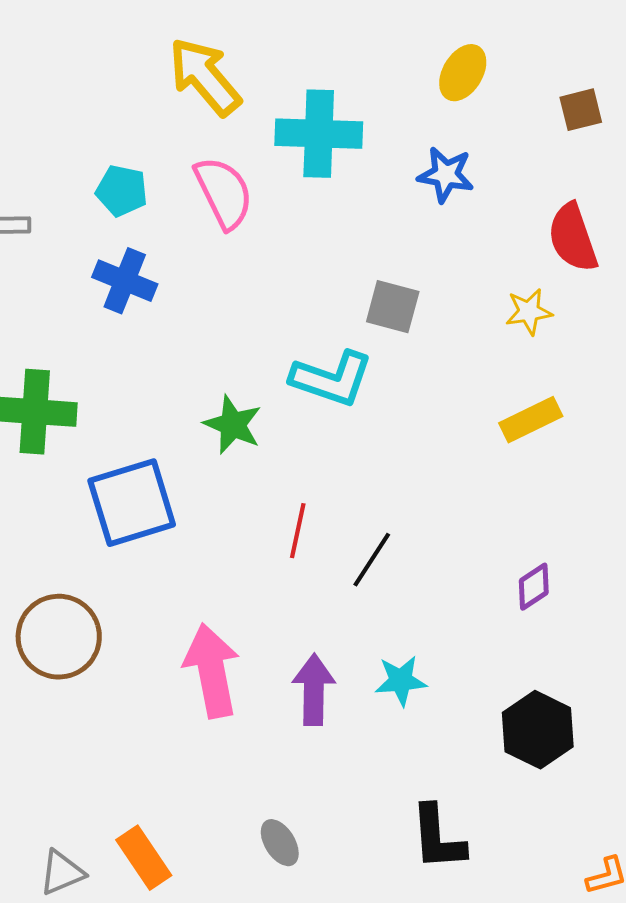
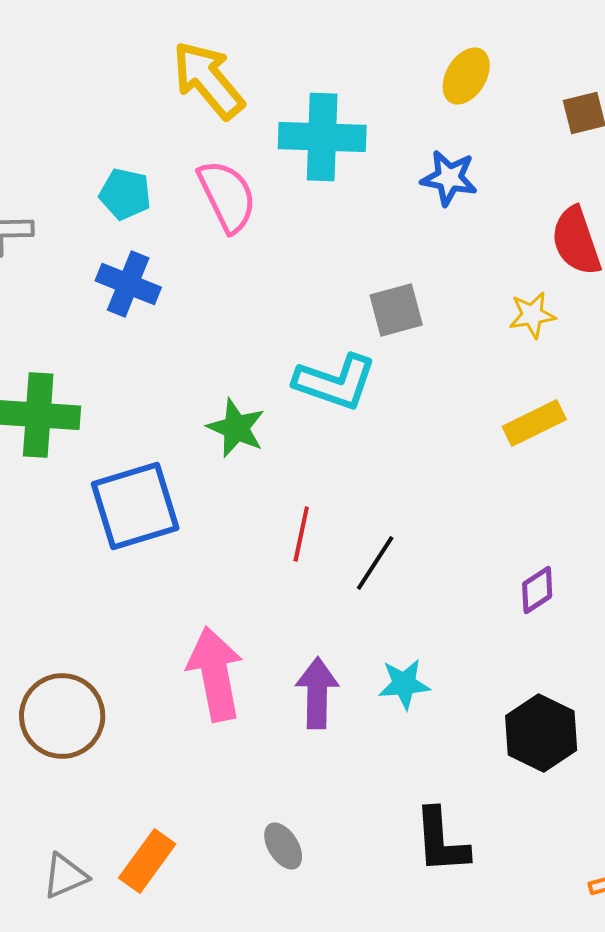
gray square: (393, 307) -> (396, 310), turned -30
brown circle: (59, 637) -> (62, 716), moved
orange rectangle: (144, 858) -> (147, 861), turned 70

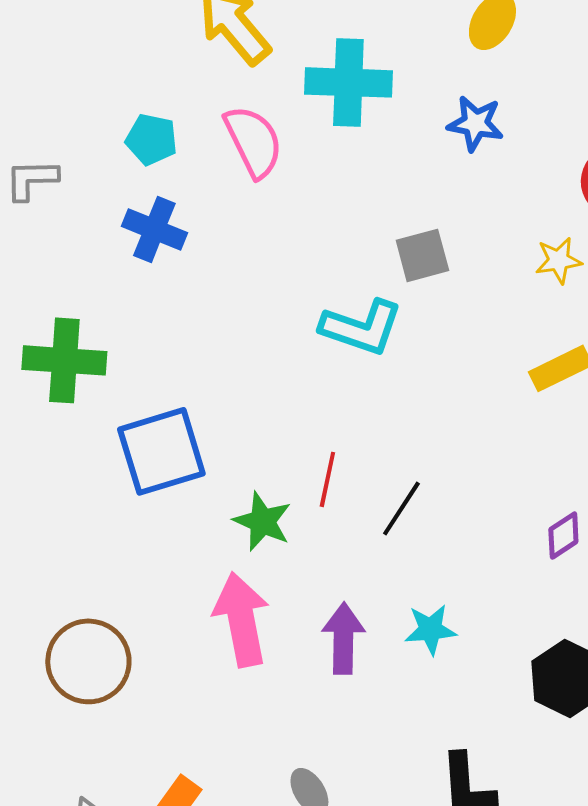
green star: (236, 428) -> (262, 521), moved

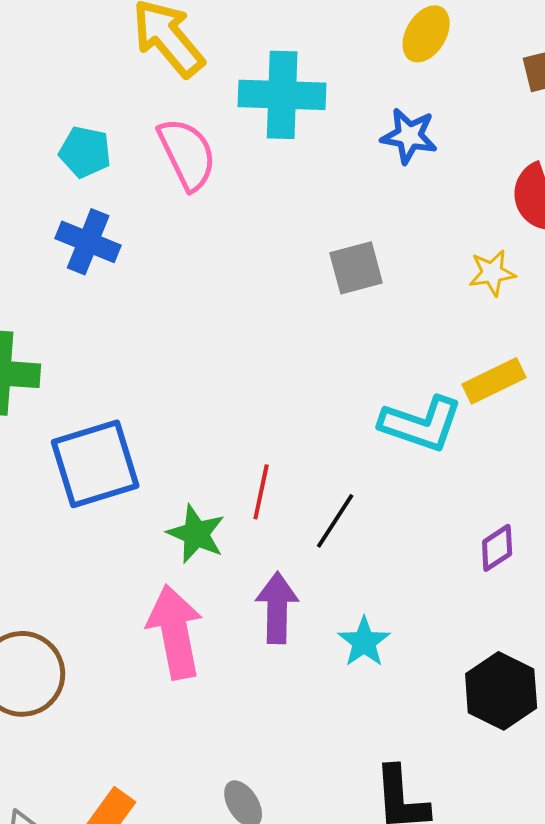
cyan L-shape: (361, 327) -> (421, 424), moved
cyan star: (430, 629) -> (364, 642), turned -30
purple arrow: (343, 638) -> (277, 608), moved

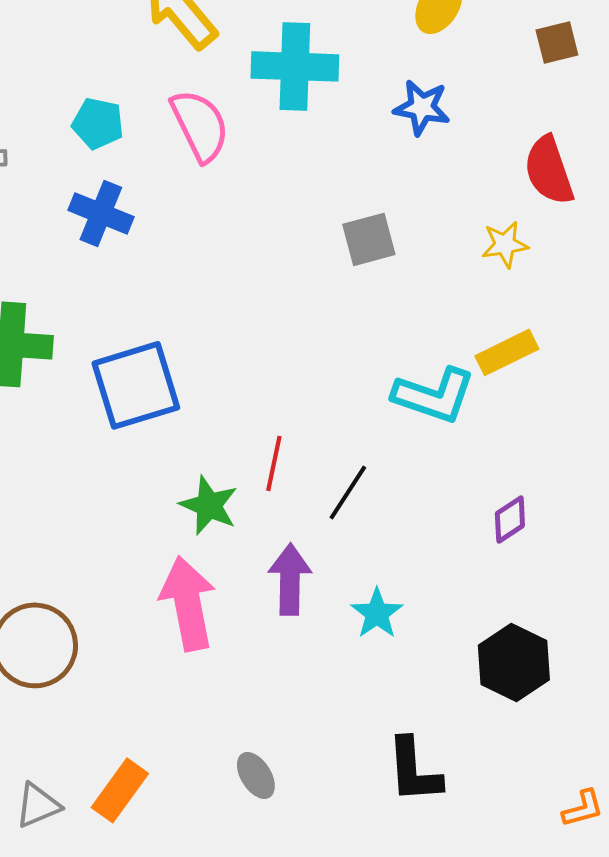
blue square: (95, 464) -> (136, 385), moved

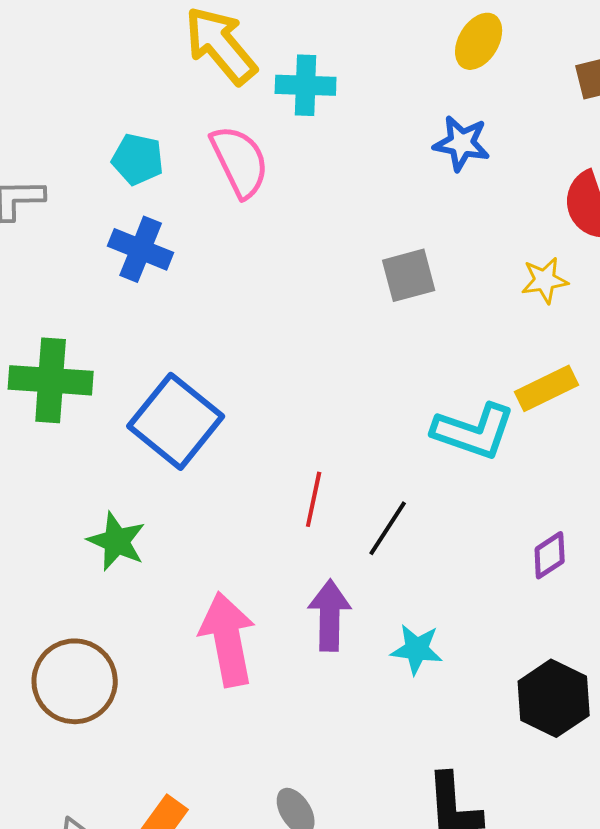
cyan cross: (295, 66) -> (306, 85), moved, size x0.7
blue square: (136, 385) -> (176, 421), turned -34
green star: (209, 505) -> (117, 541), moved
cyan star: (377, 613) -> (417, 649), turned -30

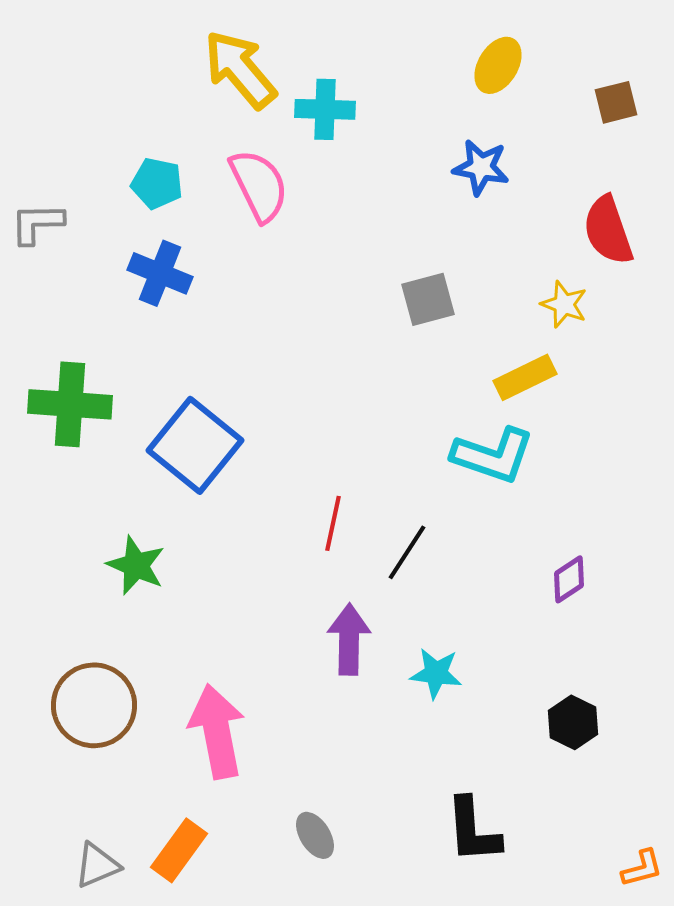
yellow star: (545, 280) -> (564, 304), turned 30
yellow rectangle: (547, 388) -> (525, 377), moved
pink arrow: (228, 639) -> (217, 731), moved
black hexagon: (554, 698) -> (573, 722), size x0.7

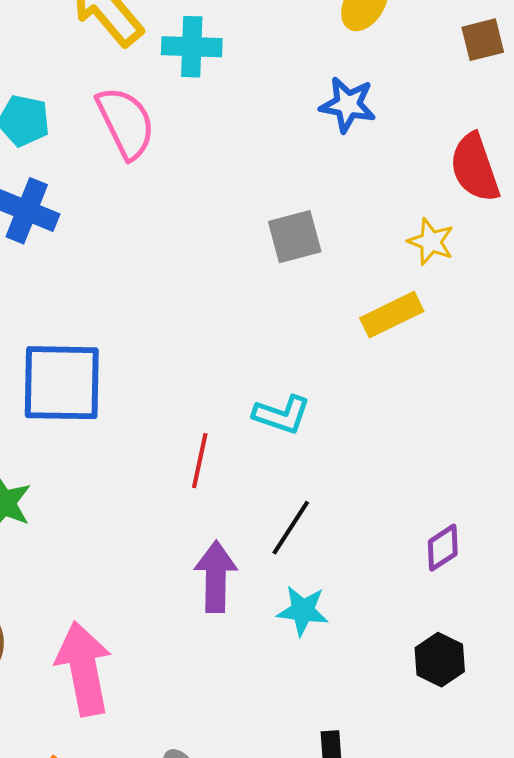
blue square: (195, 445) -> (62, 383), turned -38
cyan L-shape: (493, 455) -> (282, 415), moved, size x0.7
black line: (407, 552) -> (291, 528), moved
purple diamond: (569, 579) -> (443, 548), moved

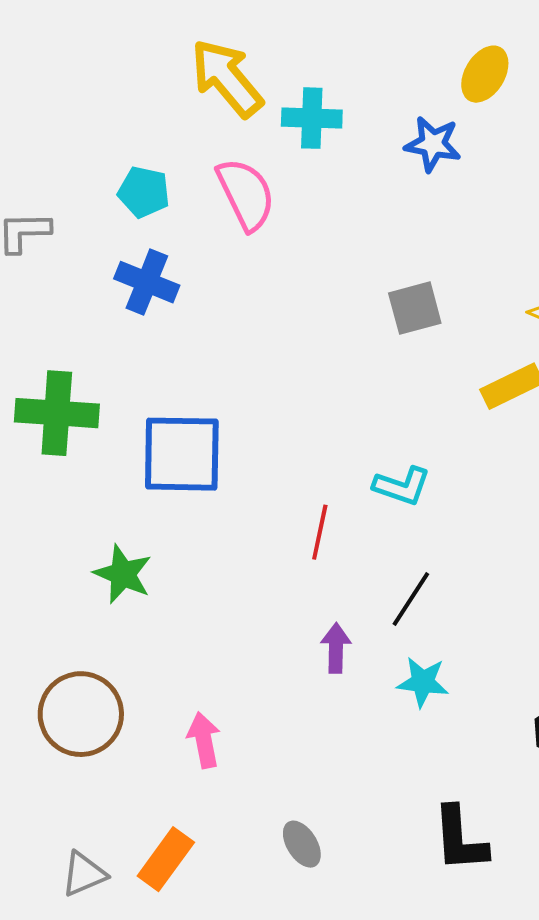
blue star: (348, 105) -> (433, 144), moved
purple arrow: (216, 577) -> (336, 648), size x0.7
pink arrow: (84, 669) -> (204, 740), size x0.6

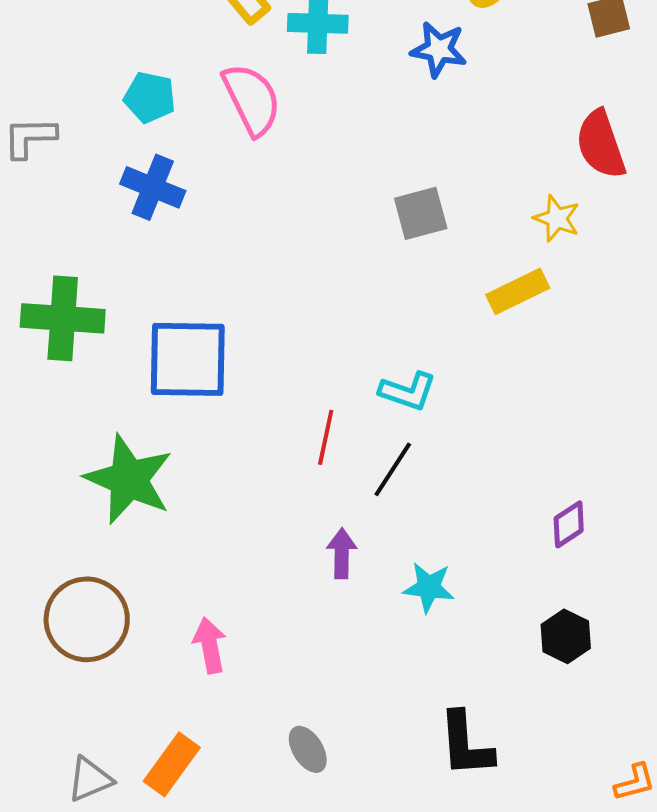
green star: (123, 574) -> (129, 479), size x1.5
black line: (411, 599) -> (393, 469), moved

